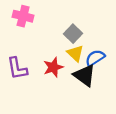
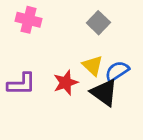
gray square: (73, 34) -> (98, 23), moved
purple L-shape: (17, 68) -> (21, 84), turned -80

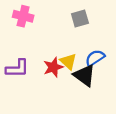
gray square: (98, 23) -> (80, 19), turned 30
yellow triangle: (93, 65) -> (68, 61), moved

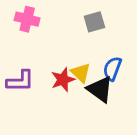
blue semicircle: (95, 58) -> (112, 69), turned -36

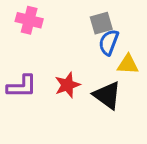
blue semicircle: (112, 69) -> (109, 42), moved
yellow triangle: (81, 73) -> (128, 64), moved, turned -40

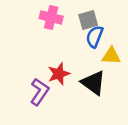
pink cross: (29, 20) -> (51, 17), moved
purple L-shape: (22, 86) -> (40, 92), moved, turned -56

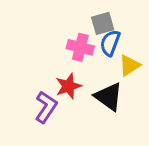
pink cross: (51, 17) -> (80, 47), moved
yellow triangle: (111, 56) -> (130, 65), turned -36

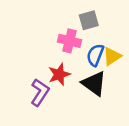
blue semicircle: (110, 43) -> (95, 55), moved

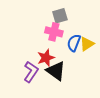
gray square: (89, 20) -> (60, 16), moved
black triangle: (94, 83) -> (56, 71), moved

